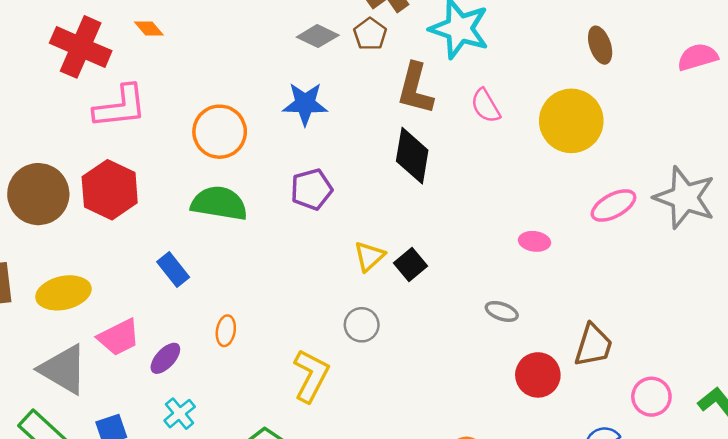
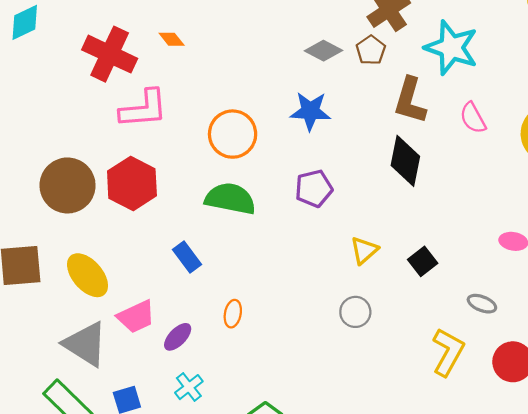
black square: (410, 264) -> (423, 261), moved
yellow ellipse: (63, 293) -> (88, 275), turned 60
yellow L-shape: (311, 376) -> (448, 352), moved

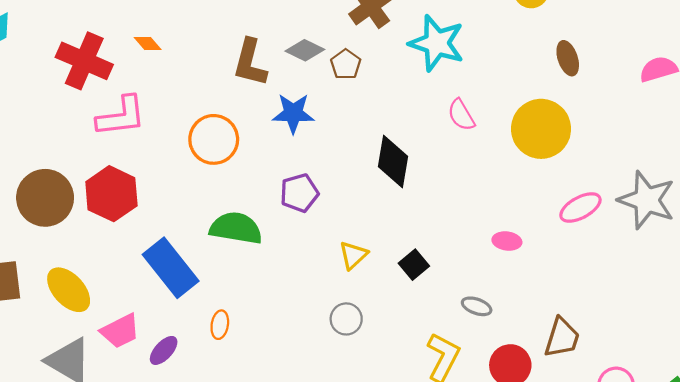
brown pentagon: (371, 50) -> (346, 64), moved
brown L-shape: (410, 101) -> (250, 63), moved
green semicircle: (230, 199) -> (236, 228), moved
blue rectangle: (187, 257) -> (171, 268), size x1.8

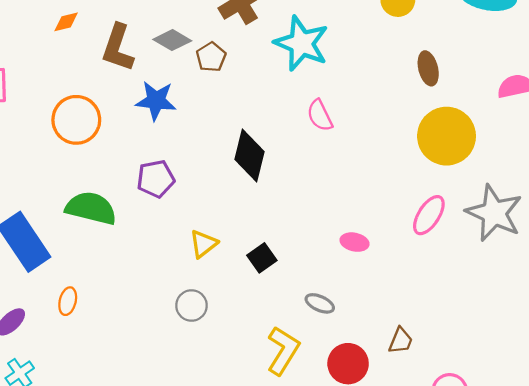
orange diamond: (148, 44) -> (66, 22), moved, turned -68
yellow circle: (541, 129) -> (447, 136), moved
pink ellipse: (580, 208) -> (429, 215), turned -33
brown trapezoid: (562, 338) -> (401, 341), size x0.7

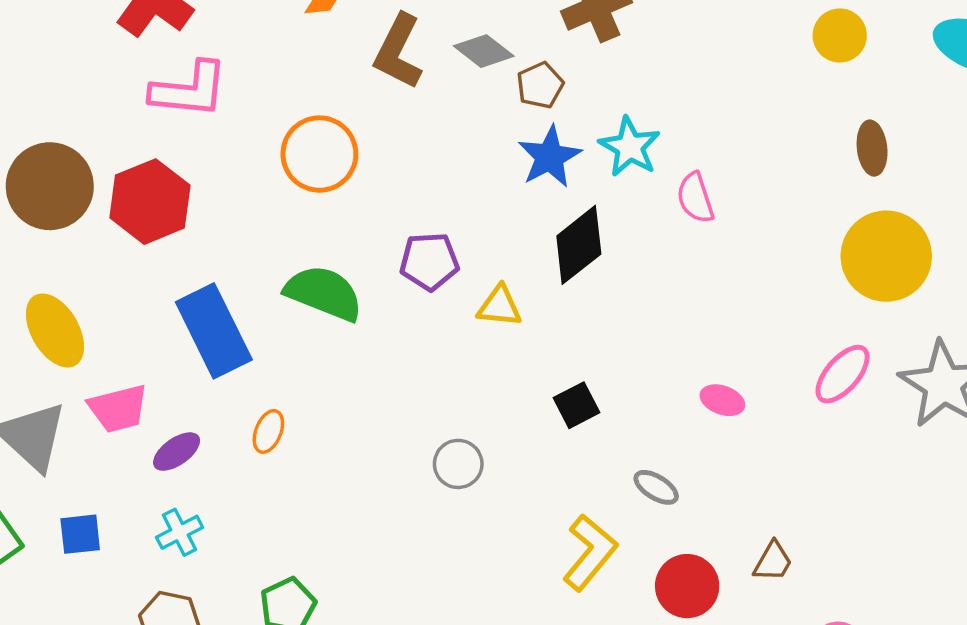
cyan star: (301, 43) -> (630, 147), moved, size x0.7
blue star: (156, 101) -> (550, 157), moved, turned 30
black diamond: (250, 155) -> (579, 245), turned 30
yellow triangle: (203, 244) -> (499, 306), moved, turned 36

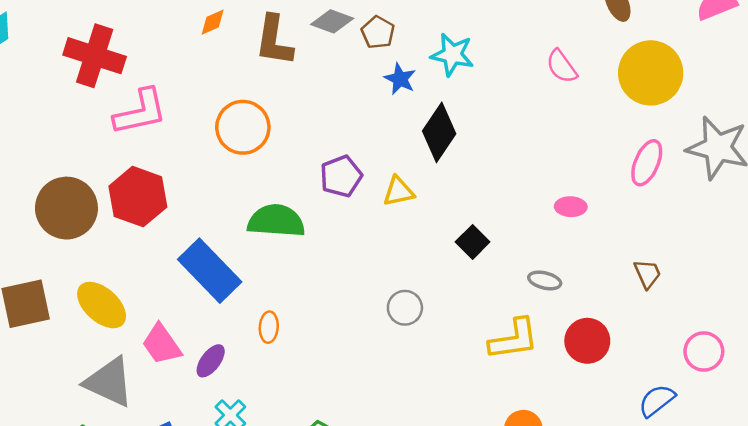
blue star: (550, 157) -> (400, 79), size x0.7
pink semicircle: (695, 198) -> (562, 66), moved
pink trapezoid: (118, 408) -> (162, 344), turned 87
yellow L-shape: (590, 552) -> (514, 339), turned 60
brown trapezoid: (773, 562) -> (647, 274), moved, turned -36

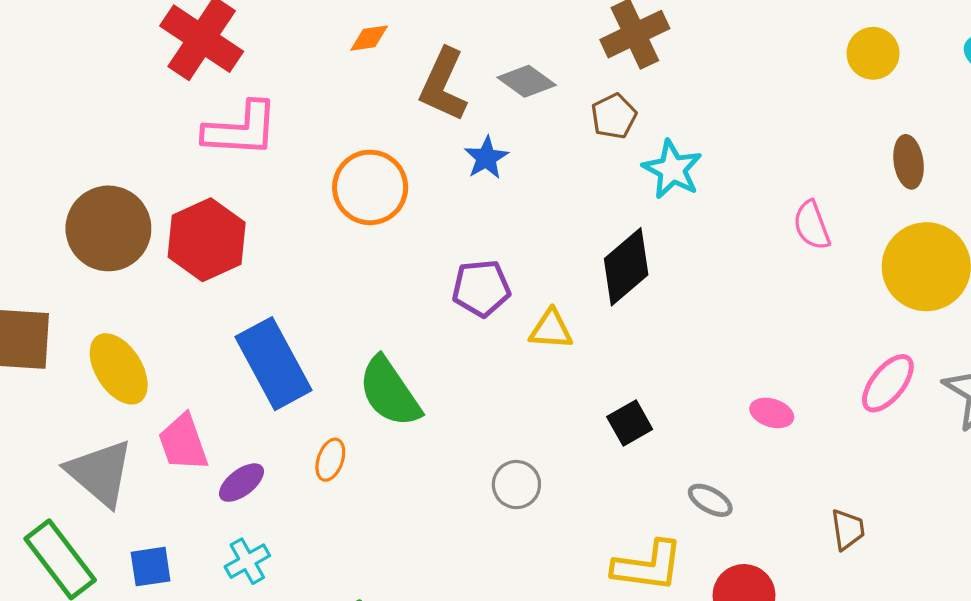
brown pentagon: (378, 32) -> (614, 116), moved
blue star: (400, 79) -> (486, 158), moved
green semicircle: (276, 221) -> (390, 392), moved, turned -144

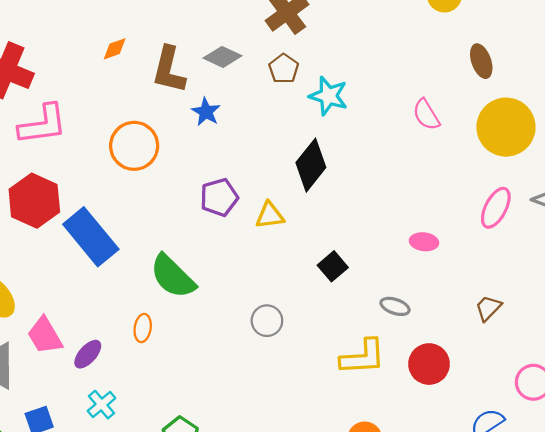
blue rectangle: (273, 364) -> (91, 237), moved
brown trapezoid: (848, 529) -> (488, 308), turned -116

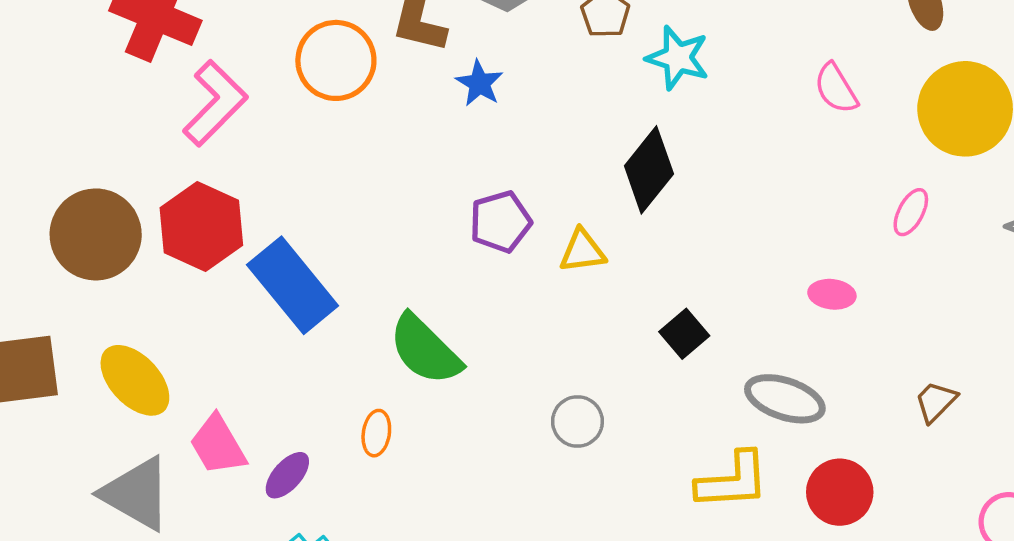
pink L-shape: (43, 124) -> (215, 103), turned -38
orange circle: (134, 146) -> (336, 60), moved
pink ellipse: (496, 208) -> (911, 212), moved, size x0.7
gray ellipse: (395, 306) -> (785, 399), size x1.6

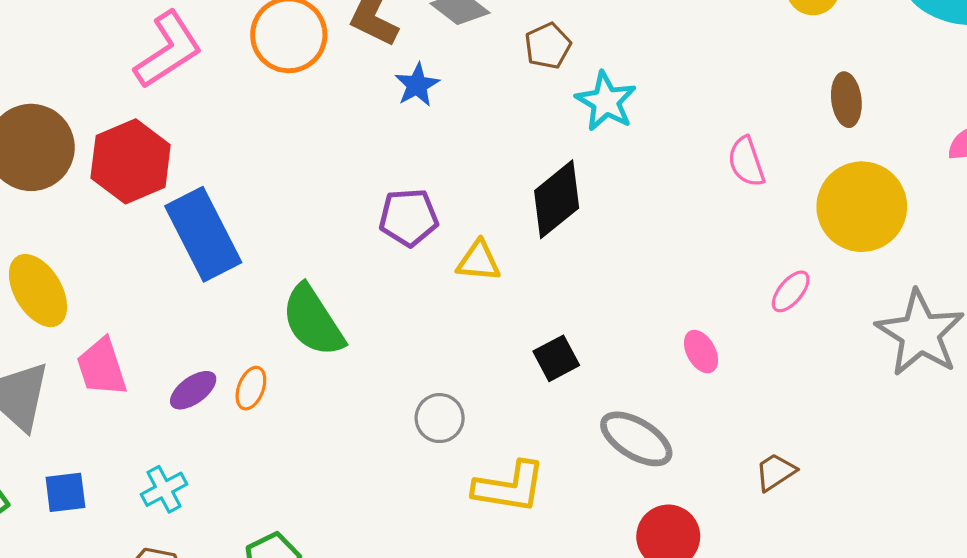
pink ellipse: (832, 294) -> (701, 352), turned 42
purple ellipse: (287, 475) -> (193, 390), moved
yellow L-shape: (733, 481) -> (509, 487), moved

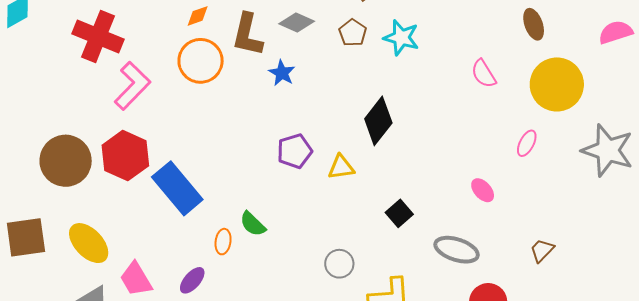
cyan star: (606, 101) -> (401, 38), moved
green semicircle: (313, 321) -> (253, 224), size x0.6
orange ellipse: (251, 388) -> (223, 242), moved

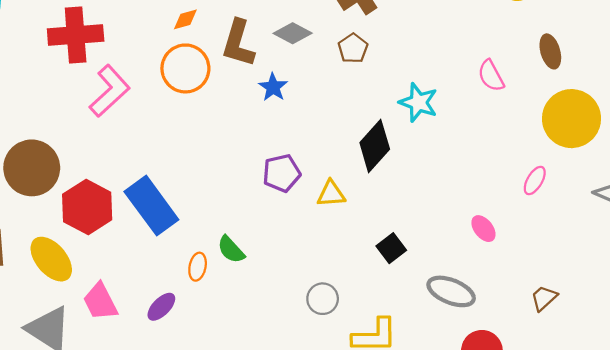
red cross: (98, 36) -> (76, 35), turned -30
cyan star: (401, 38) -> (418, 102), moved
pink semicircle: (484, 74) -> (491, 76), moved
red hexagon: (125, 156) -> (87, 207), moved

